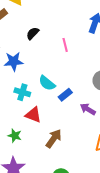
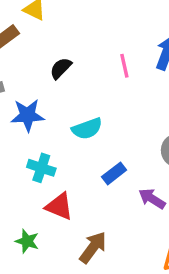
pink line: (65, 45) -> (124, 66), moved
cyan semicircle: (47, 83) -> (87, 129), moved, turned -60

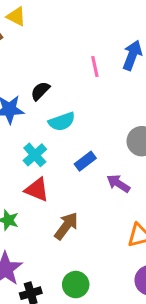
black semicircle: (61, 68) -> (40, 91), moved
cyan cross: (41, 168) -> (35, 155), moved, turned 30

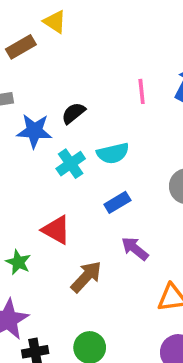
cyan semicircle: (62, 122) -> (113, 153), moved
cyan cross: (35, 155) -> (71, 164), moved
purple arrow: (118, 183) -> (135, 249), moved

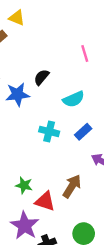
cyan cross: (71, 164) -> (49, 131), moved, turned -30
red triangle: (56, 230) -> (45, 201), moved

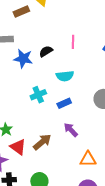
pink line: (85, 54) -> (73, 42), moved
cyan cross: (49, 131) -> (38, 95), turned 35

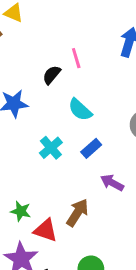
black semicircle: (46, 51) -> (52, 75), moved
cyan semicircle: (65, 76) -> (80, 110), turned 66

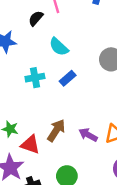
cyan cross: (51, 148) -> (35, 78), turned 30
purple arrow: (112, 183) -> (88, 135), moved

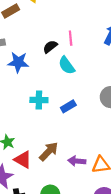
cyan semicircle: (59, 47) -> (67, 65), moved
purple arrow: (88, 135) -> (77, 161), turned -35

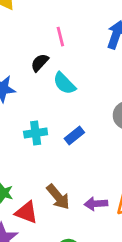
pink line: (71, 38) -> (60, 37), moved
brown arrow: (49, 151) -> (58, 197), turned 105

